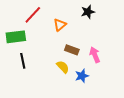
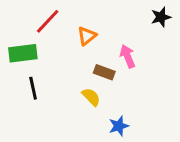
black star: (88, 12) -> (161, 17), moved
pink arrow: (95, 55) -> (127, 56), moved
blue star: (82, 76) -> (119, 126), moved

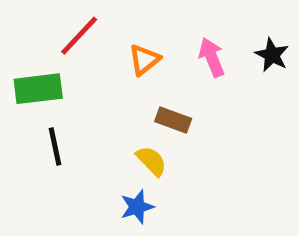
black star: (161, 17) -> (272, 55), moved, turned -30
pink arrow: (127, 56) -> (212, 57), moved
blue star: (119, 126) -> (137, 207), moved

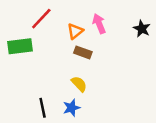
pink arrow: (212, 57) -> (99, 24), moved
brown rectangle: (173, 120) -> (83, 52), moved
black line: (55, 147) -> (43, 108), moved

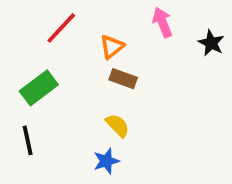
pink arrow: (99, 24) -> (162, 22), moved
green rectangle: (20, 46) -> (39, 88), moved, turned -30
black line: (43, 108) -> (28, 140), moved

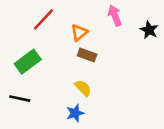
black line: (28, 140) -> (20, 99), turned -66

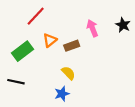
pink arrow: (115, 15) -> (92, 28), moved
orange triangle: (79, 33) -> (50, 40), moved
brown rectangle: (87, 55) -> (72, 46), turned -40

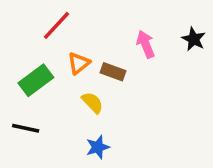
brown rectangle: (72, 46) -> (113, 72), turned 40
yellow semicircle: (68, 73) -> (92, 103), moved

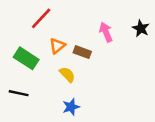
green rectangle: (36, 80) -> (26, 58), turned 70

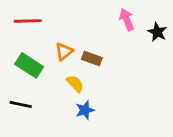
red line: (41, 18) -> (28, 21), moved, turned 45
pink arrow: (106, 32) -> (127, 20), moved
blue star: (71, 107) -> (85, 110), moved

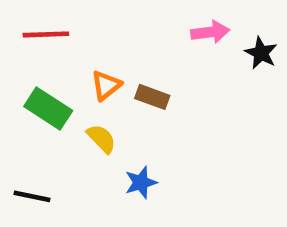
pink arrow: (127, 20) -> (210, 32), turned 105
yellow semicircle: (75, 84) -> (101, 139), moved
black line: (21, 104) -> (32, 196), moved

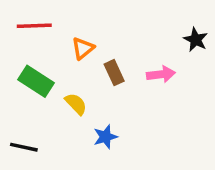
pink arrow: (210, 32) -> (161, 74), moved
orange triangle: (106, 85) -> (83, 48), moved
brown rectangle: (152, 97) -> (114, 73), turned 45

